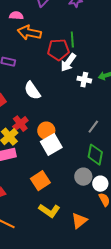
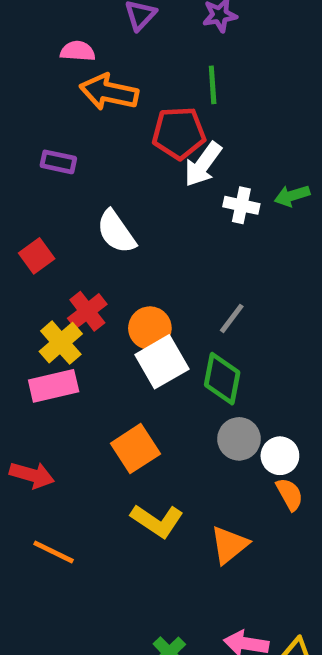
green line: (72, 40) -> (213, 85), moved
gray line: (93, 127) -> (232, 318), moved
green diamond: (95, 155) -> (222, 379), moved

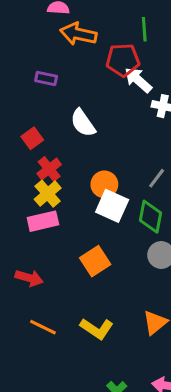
white arrow: (203, 164) -> (138, 80), turned 96
red cross: (87, 311) -> (49, 169), moved
white square: (162, 362) -> (112, 206), turned -36
yellow L-shape: (157, 521) -> (97, 329), moved

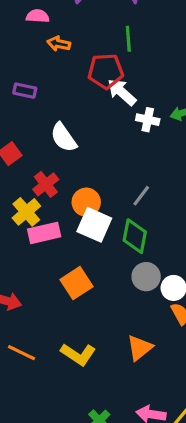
orange arrow: (78, 34) -> (59, 44), size x0.6
red cross: (49, 169) -> (46, 184), moved
pink rectangle: (43, 221) -> (44, 233), moved

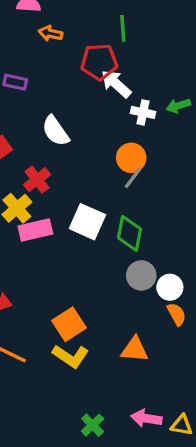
gray line: (141, 196) -> (133, 178), moved
orange circle: (86, 202) -> (131, 158), moved
orange square: (77, 283) -> (69, 324), moved
orange triangle: (140, 348) -> (135, 349), turned 44

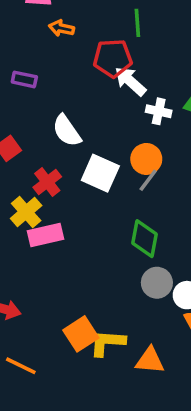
white square: (87, 222) -> (100, 173), moved
yellow L-shape: (71, 356) -> (107, 343), moved, turned 150

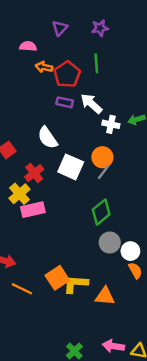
red pentagon: (113, 58) -> (67, 74), moved, turned -30
purple rectangle: (24, 79) -> (65, 102), moved
green diamond: (145, 239) -> (101, 212), turned 40
orange line: (21, 366) -> (22, 289), moved

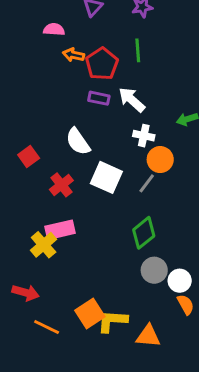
white cross: (111, 124) -> (144, 136), moved
orange circle: (102, 157) -> (160, 160), moved
yellow cross: (20, 194) -> (44, 245), moved

